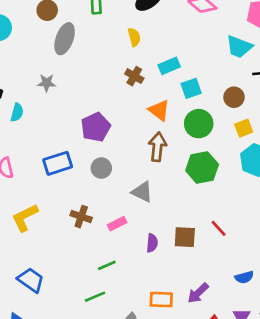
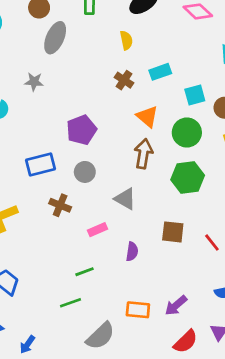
cyan square: (191, 88) -> (195, 95), moved
brown cross: (81, 217) -> (60, 205), moved
red line: (219, 228) -> (212, 243), moved
brown square: (185, 237) -> (173, 232), moved

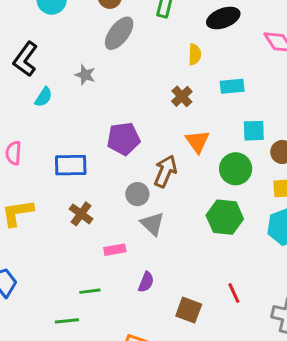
cyan rectangle: (160, 72) -> (232, 86), moved
brown arrow: (143, 154) -> (165, 171), moved
gray circle: (85, 172) -> (137, 194), moved
brown square: (173, 232) -> (189, 310), moved

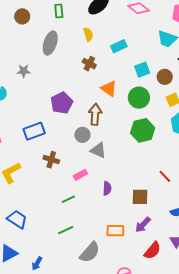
gray ellipse: (119, 33) -> (50, 43), moved
green line: (90, 291) -> (68, 199), moved

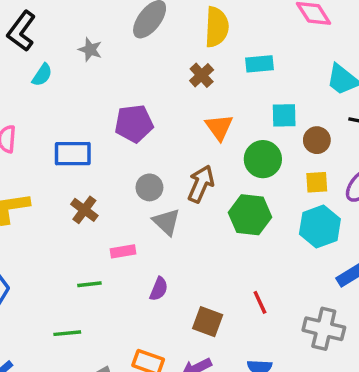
yellow semicircle: (88, 34) -> (217, 27), size x1.6
brown arrow: (95, 114) -> (201, 184), moved

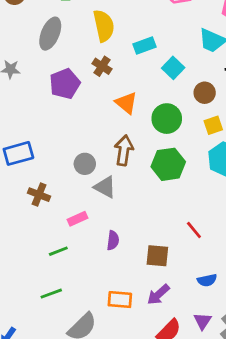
cyan square: (284, 115) -> (173, 68), moved, turned -30
purple pentagon: (134, 124) -> (65, 84), moved

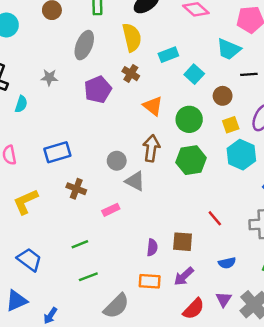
purple semicircle: (113, 240) -> (152, 247), moved
green line: (58, 251) -> (80, 244), moved

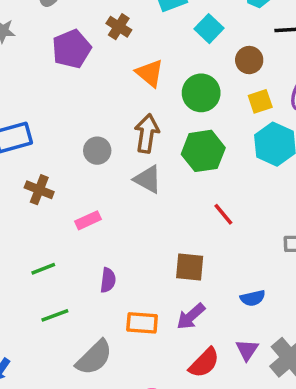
gray triangle: (135, 181) -> (148, 179), moved
red line: (215, 218) -> (223, 214), moved
purple semicircle: (152, 247) -> (108, 280), moved

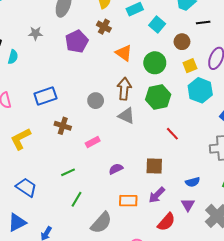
purple semicircle: (108, 280) -> (116, 169), moved, turned -120
green line: (55, 315) -> (77, 199), turned -35
purple triangle: (247, 350) -> (188, 205), moved

